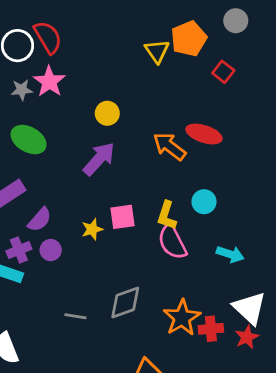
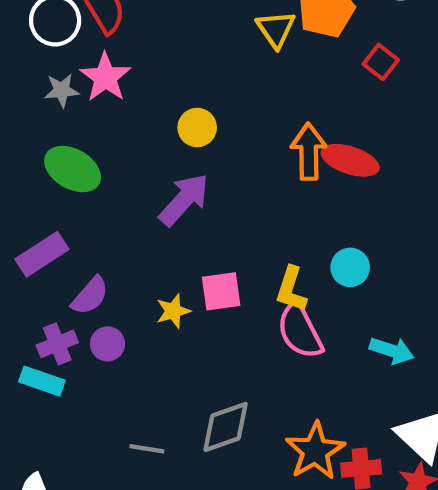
orange arrow: (169, 146) -> (309, 152), moved, turned 52

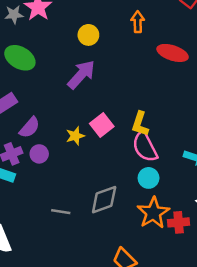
orange arrow: (309, 152) -> (138, 22), moved, size x0.7
cyan circle: (350, 267) -> (149, 178), moved
pink square: (221, 291) -> (102, 125), turned -30

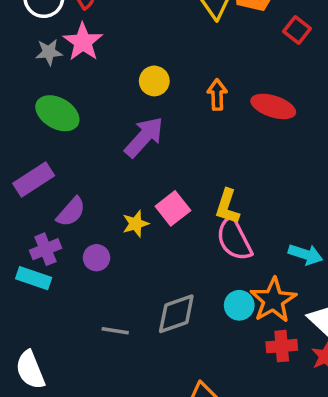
orange arrow: (138, 22) -> (217, 95), moved
purple circle: (39, 154) -> (96, 258), moved
cyan circle: (149, 178) -> (239, 305), moved
orange star: (153, 213) -> (273, 300), moved

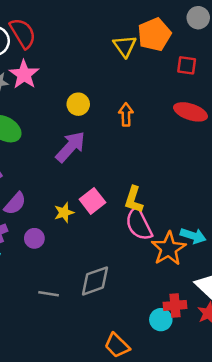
red square: (297, 30) -> (187, 65), turned -30
red ellipse: (273, 106) -> (190, 112), moved
orange star: (273, 300) -> (169, 249), moved
cyan circle: (239, 305) -> (161, 320), moved

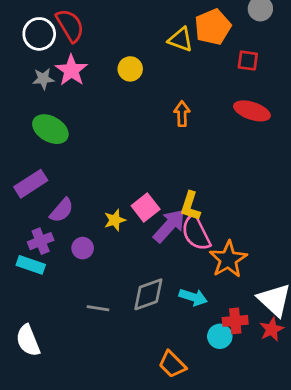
yellow triangle: (125, 46) -> (181, 40), turned -35
yellow circle: (78, 104) -> (130, 69), moved
purple arrow: (70, 147) -> (169, 226), moved
cyan arrow: (193, 236) -> (193, 297), moved

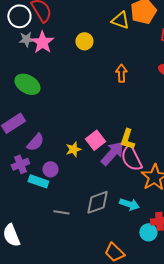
gray star: (43, 79) -> (26, 39), moved
cyan rectangle: (31, 265) -> (38, 181), moved

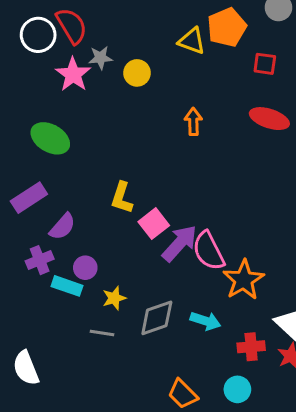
gray star: (26, 39) -> (100, 58), moved
yellow L-shape: (127, 139) -> (122, 198), moved
yellow star: (73, 149) -> (114, 298), moved
cyan circle: (148, 232) -> (237, 389), moved

